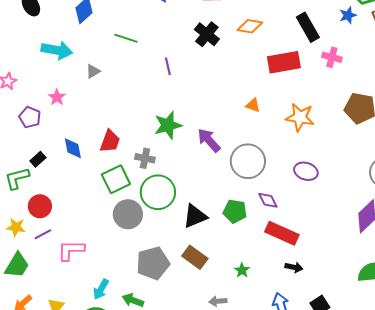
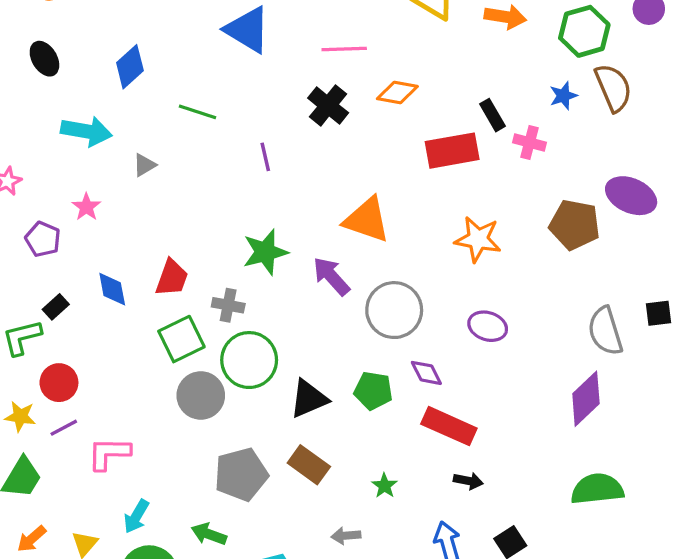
blue star: (348, 15) -> (563, 96), moved
black rectangle: (308, 27) -> (492, 115), moved, size x0.7
orange triangle: (253, 105) -> (367, 220), moved, size x2.0
cyan arrow: (101, 289) -> (136, 516), moved

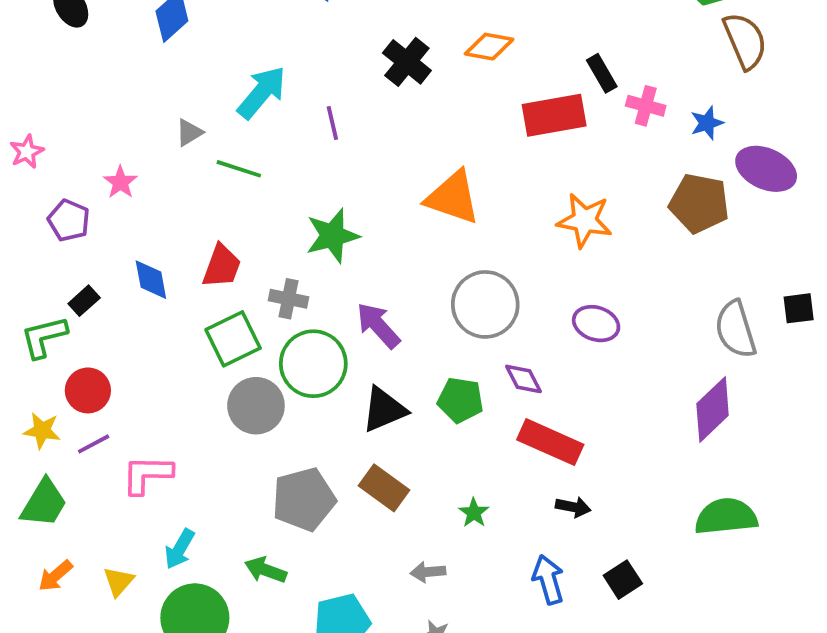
blue star: (563, 96) -> (707, 123), moved
green line: (198, 112) -> (239, 169), moved
cyan arrow: (86, 131) -> (262, 92), moved, turned -60
purple arrow: (331, 276) -> (378, 325), moved

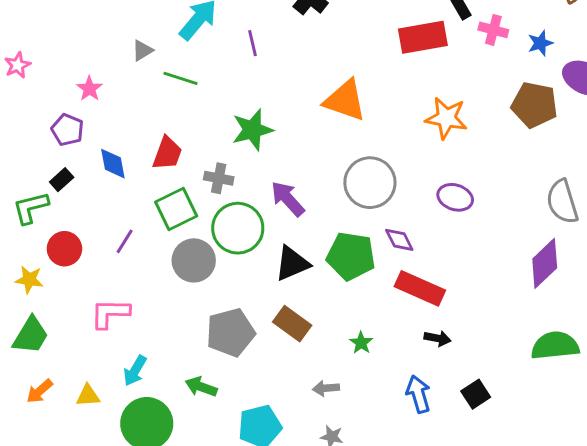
purple pentagon: (69, 220) -> (67, 130), moved
green pentagon: (460, 400) -> (351, 256), size x1.4
purple line: (94, 444) -> (125, 241), moved, turned -30
yellow triangle: (118, 581) -> (88, 396), turned 45

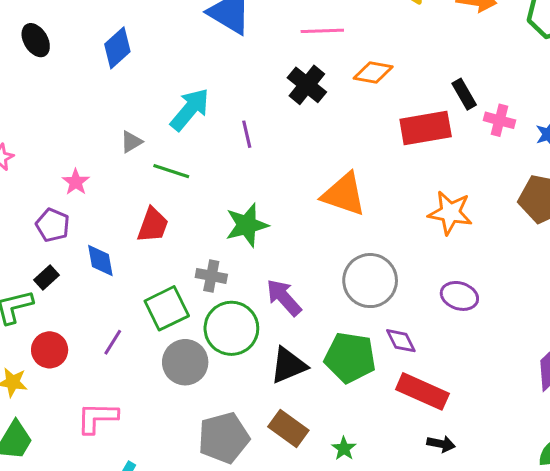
red trapezoid: (167, 153) -> (153, 225), moved
green star: (361, 343) -> (344, 448), moved

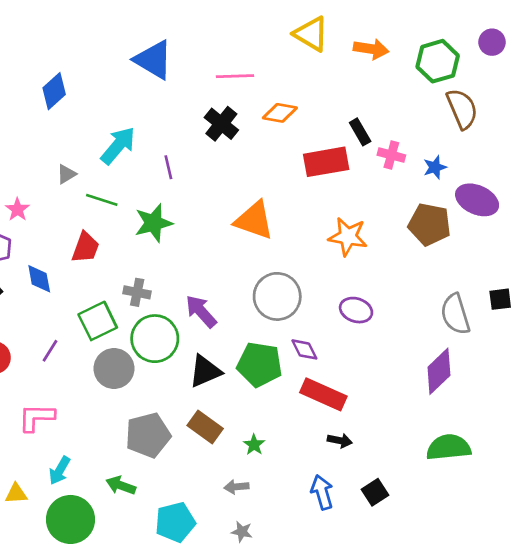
green star: (247, 225) -> (153, 223), moved

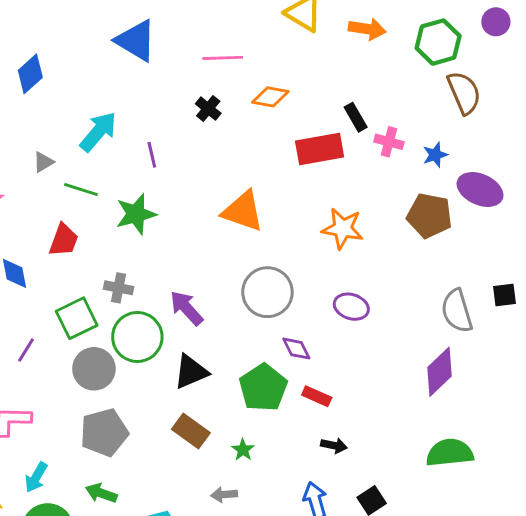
black cross: (221, 124) -> (208, 109), size x0.7
green pentagon: (259, 364) -> (263, 388), moved, turned 30
red rectangle: (323, 394) -> (317, 396), size x0.6
gray pentagon: (148, 435) -> (104, 432), moved

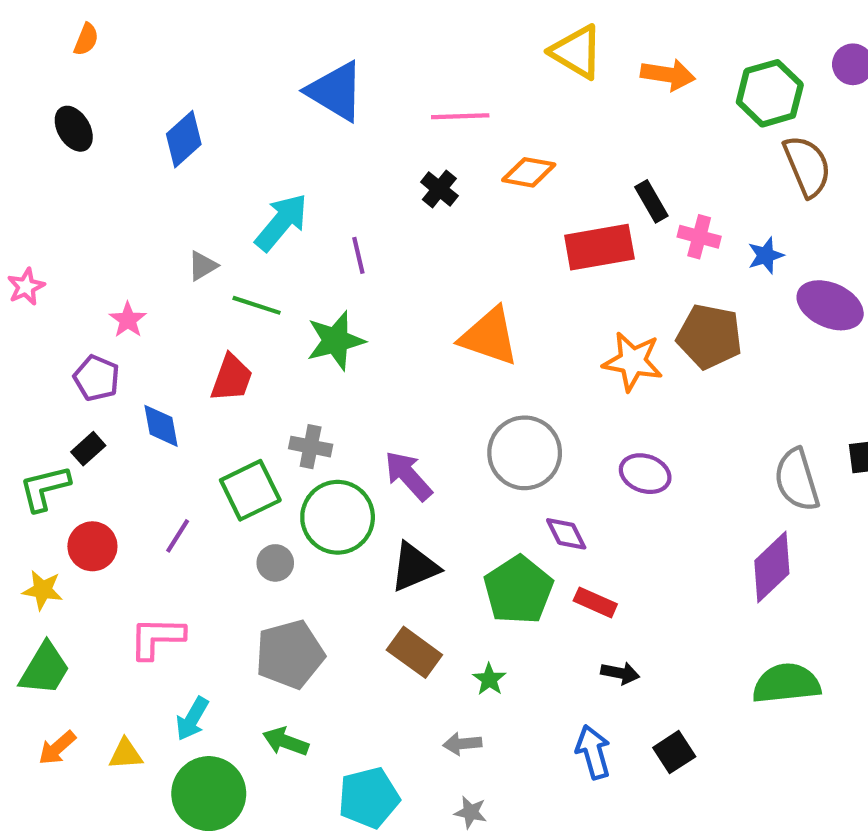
brown pentagon: (429, 216) -> (710, 336), moved
gray circle: (94, 369) -> (275, 563), size x0.6

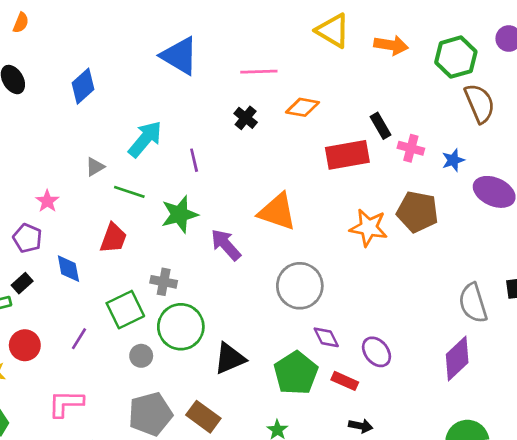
purple ellipse: (645, 474) -> (376, 352), moved, turned 32
purple arrow: (408, 476) -> (226, 245), moved
brown rectangle: (414, 652) -> (203, 417), moved

